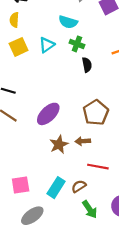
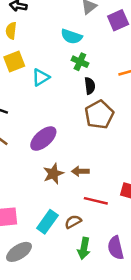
cyan triangle: (47, 45) -> (41, 77), moved
brown pentagon: (96, 113) -> (99, 115), moved
green arrow: (90, 209) -> (84, 248), turned 42

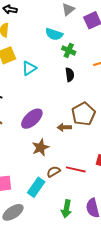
green cross: (80, 62) -> (69, 50), moved
brown pentagon: (99, 115) -> (83, 114), moved
brown arrow: (80, 171) -> (64, 127), moved
brown semicircle: (73, 222) -> (54, 172), moved

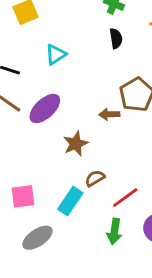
cyan triangle: (29, 68) -> (56, 54), moved
purple ellipse: (32, 119) -> (45, 108), moved
red line: (76, 169) -> (125, 198), moved, turned -48

